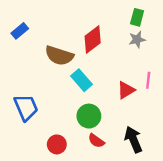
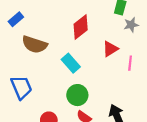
gray star: (137, 40) -> (131, 25), moved
brown semicircle: (59, 56) -> (35, 45), moved
red triangle: (126, 90) -> (110, 49), moved

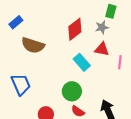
gray star: (131, 25) -> (102, 27), moved
red triangle: (110, 49) -> (102, 49), turned 42
cyan rectangle: (71, 63) -> (82, 62), moved

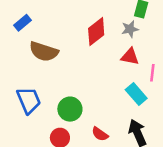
cyan rectangle: (82, 62) -> (136, 94), moved
green circle: (72, 91) -> (70, 109), moved

